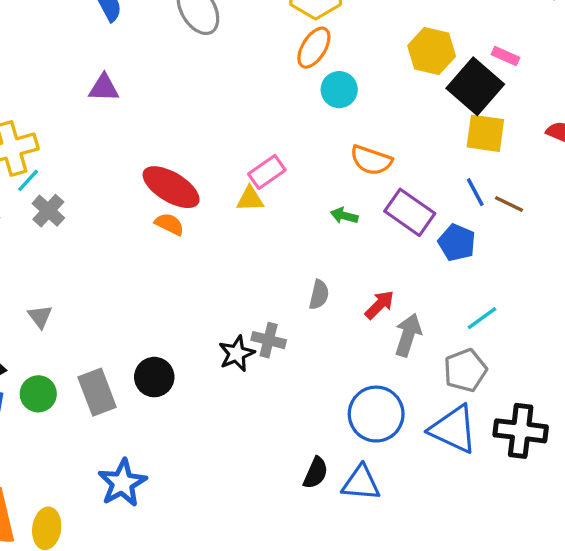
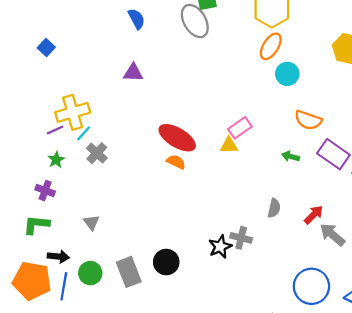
gray arrow: (408, 335) -> (332, 235), turned -68

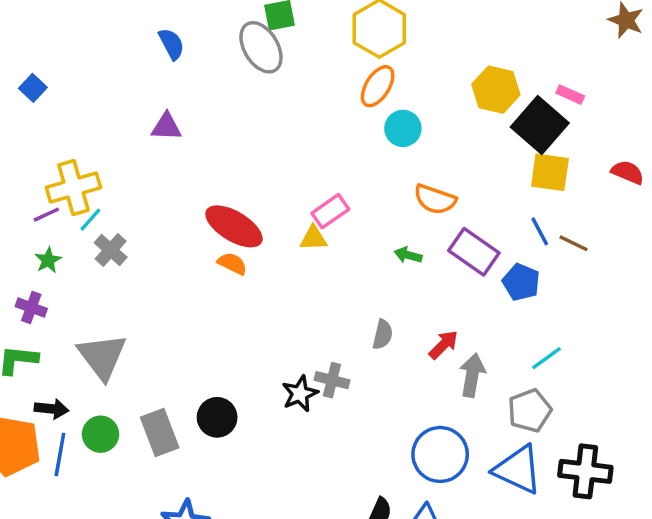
gray triangle: (91, 222) -> (102, 356), size x2.0
gray arrow: (332, 235) -> (472, 375), turned 60

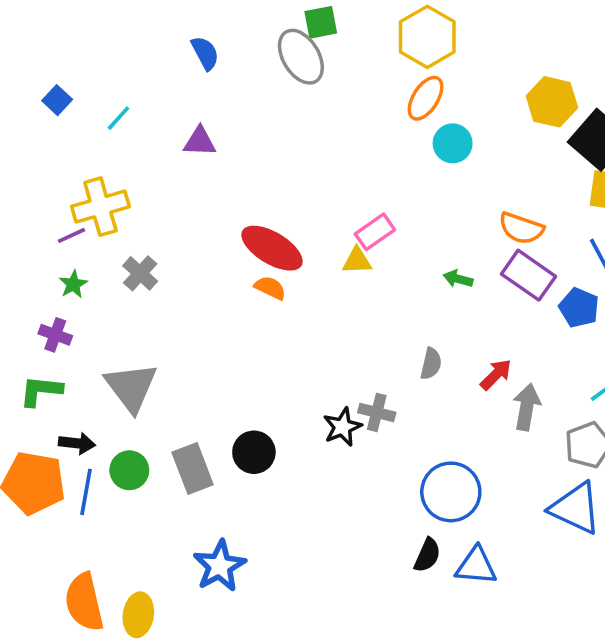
orange semicircle: (435, 199) -> (521, 228), moved
cyan line: (90, 220) -> (118, 118), moved
blue circle: (440, 454) -> (451, 492), moved

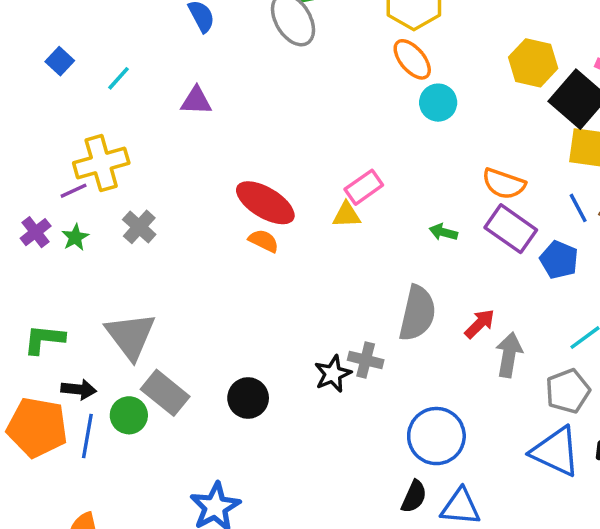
orange ellipse: (426, 98) -> (412, 59), turned -72
purple cross: (55, 335) -> (36, 232), moved, turned 32
gray semicircle: (431, 364) -> (417, 313), size x1.8
gray rectangle: (193, 468) -> (165, 393), moved, turned -30

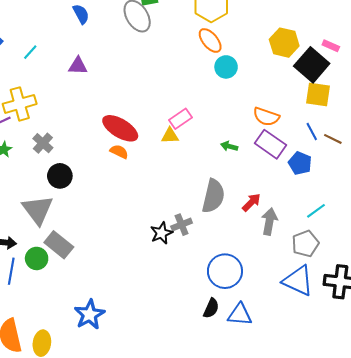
gray cross: (366, 360) -> (182, 225), turned -36
black circle: (248, 398) -> (60, 176), moved

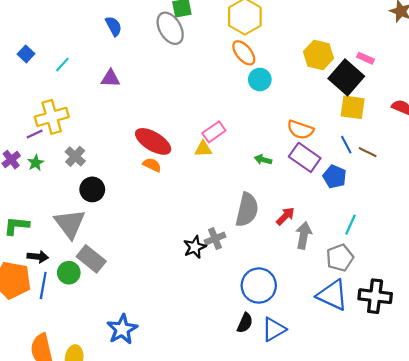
cyan line: (316, 211) -> (351, 225), turned -30
blue triangle: (240, 315) -> (274, 329), turned -35

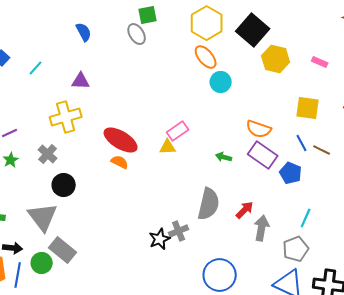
gray ellipse: (170, 28) -> (137, 34), size x0.7
black square: (346, 77) -> (253, 30), moved
yellow cross: (52, 117) -> (66, 117), moved

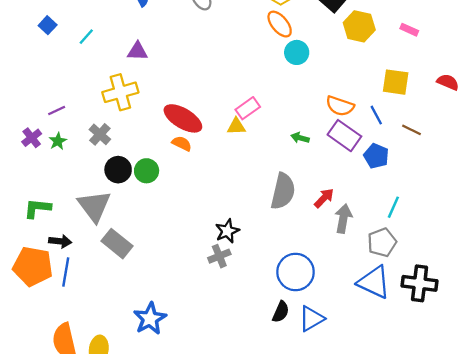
blue line: (302, 143) -> (376, 115), moved
gray cross: (179, 231) -> (219, 256), moved
green circle: (42, 263) -> (147, 171), moved

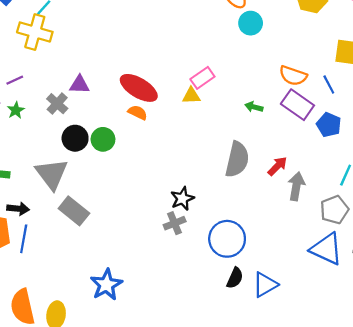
purple triangle: (137, 51) -> (80, 85), moved
yellow cross: (120, 92) -> (35, 32), moved, turned 32
blue circle: (296, 272) -> (227, 239), moved

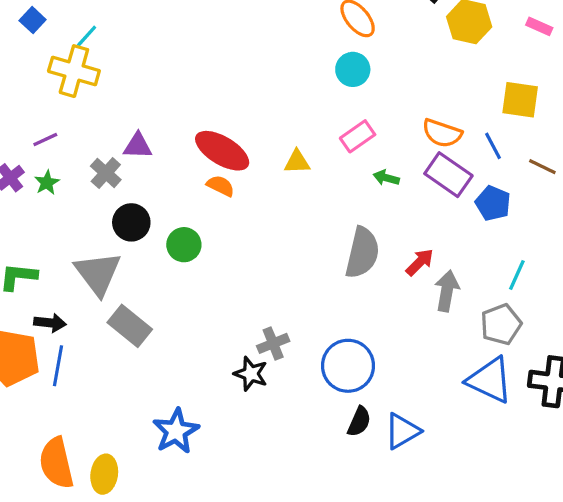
cyan circle: (251, 23) -> (353, 69), moved
pink rectangle: (202, 78) -> (358, 136), moved
green circle: (103, 139) -> (184, 245), moved
black star: (182, 199) -> (251, 374), moved, turned -30

